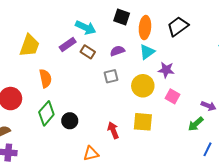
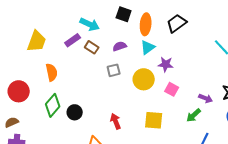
yellow square: (143, 122) -> (154, 120), moved

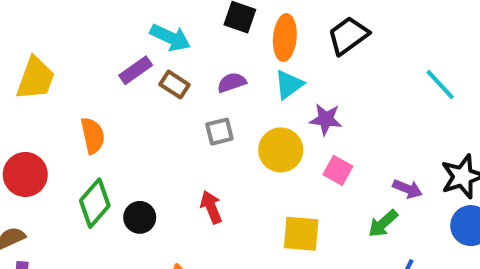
yellow trapezoid: (37, 41) -> (35, 78), moved
red arrow: (116, 121) -> (211, 207), moved

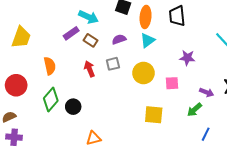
black trapezoid: (348, 35) -> (177, 16), turned -60
purple star: (326, 119) -> (187, 58), moved
pink square: (338, 170) -> (172, 83), turned -32
red arrow: (211, 207) -> (89, 69), moved

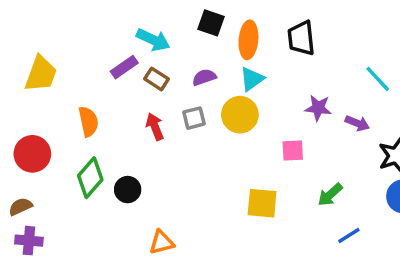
yellow circle: (143, 73) -> (240, 115), moved
purple arrow: (207, 92) -> (357, 123), moved
blue line: (206, 134) -> (349, 235), turned 32

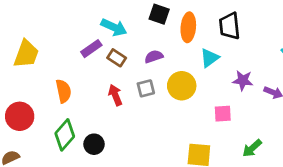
cyan triangle: (252, 79) -> (210, 58), moved

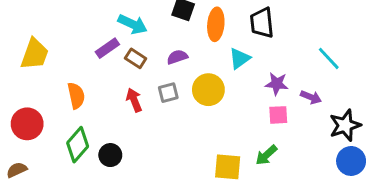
pink square: (223, 114) -> (278, 115), moved
green arrow: (252, 148) -> (266, 155), moved

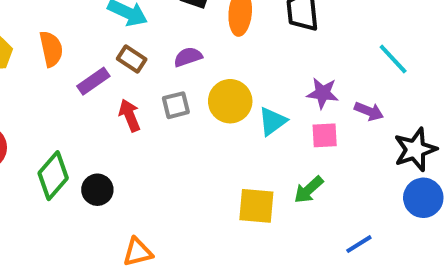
purple rectangle: (107, 48) -> (93, 81), moved
cyan triangle: (240, 58) -> (272, 121), moved
orange semicircle: (76, 96) -> (51, 49), moved

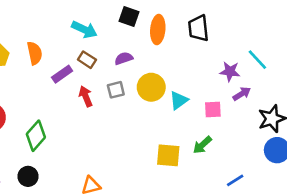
purple star: (323, 93) -> (230, 71), moved
purple arrow: (369, 111) -> (242, 94), turned -54
black circle: (97, 190) -> (28, 176), moved

